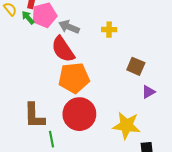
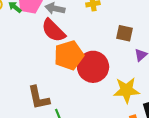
red circle: (79, 114) -> (93, 67), moved

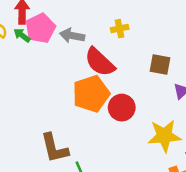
red semicircle: (53, 30) -> (100, 62), moved
red circle: (93, 67) -> (122, 108), size x0.7

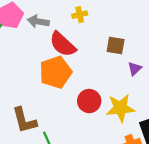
red circle: (122, 108) -> (89, 101), moved

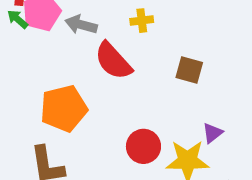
purple triangle: (135, 69) -> (212, 133), moved
orange pentagon: (56, 72) -> (64, 108), moved

